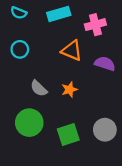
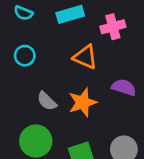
purple semicircle: (105, 64) -> (124, 87), moved
orange star: (69, 90) -> (83, 102), size x1.5

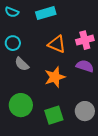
pink cross: (113, 27) -> (85, 40), moved
gray semicircle: (47, 101) -> (22, 64), moved

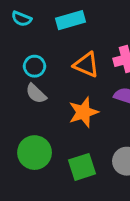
cyan circle: (13, 43) -> (35, 66), moved

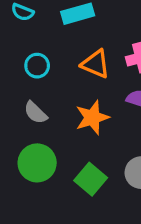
gray semicircle: (36, 94) -> (35, 113), moved
green square: (82, 167) -> (91, 179), turned -32

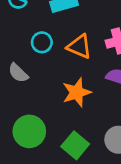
cyan circle: (37, 66) -> (42, 42), moved
gray semicircle: (35, 113) -> (18, 73), moved

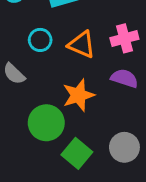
green circle: (29, 131) -> (46, 123), moved

